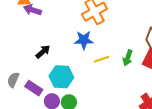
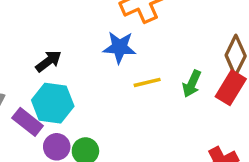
cyan hexagon: (61, 77) -> (53, 103), moved

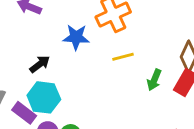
blue star: (119, 47) -> (76, 37), moved
yellow line: (147, 82) -> (123, 57), moved

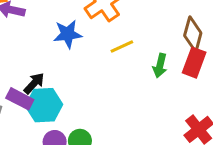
black arrow: (40, 64) -> (34, 83), moved
purple rectangle: (24, 113) -> (20, 99), moved

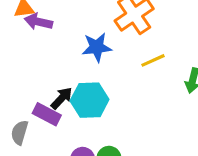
cyan hexagon: (44, 105) -> (90, 100), moved

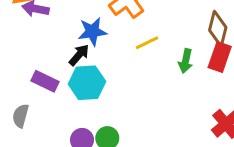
black arrow: (62, 98) -> (79, 55), moved
purple rectangle: (47, 114) -> (45, 81), moved

